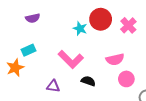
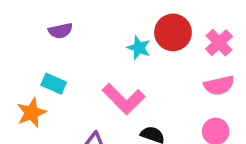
cyan rectangle: (29, 50) -> (54, 84), turned 48
pink semicircle: (115, 59) -> (219, 85), moved

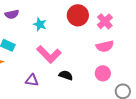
cyan star: (139, 48) -> (40, 24), moved

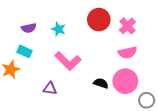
purple semicircle: (12, 14) -> (29, 28), moved
pink circle: (103, 73) -> (125, 81), size x1.5
black semicircle: (66, 75) -> (101, 83), moved

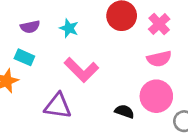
black semicircle: (101, 83) -> (124, 111), moved
purple triangle: (50, 89) -> (58, 106), size x1.5

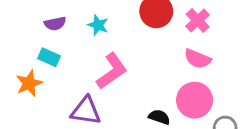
pink semicircle: (159, 59) -> (198, 59), turned 35
pink L-shape: (81, 70) -> (112, 71), turned -80

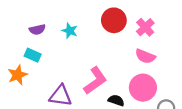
pink L-shape: (112, 71) -> (95, 81), moved

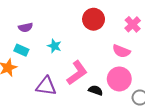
pink cross: (145, 27) -> (133, 24), moved
cyan star: (70, 31) -> (54, 46), moved

